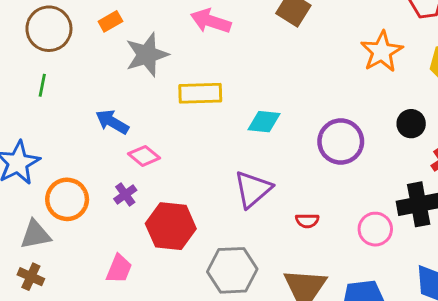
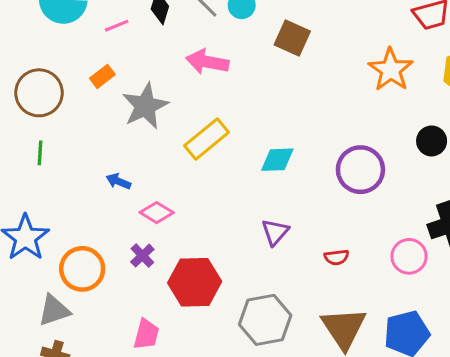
yellow rectangle: (200, 93) -> (207, 139), turned -30
blue arrow: (112, 122) -> (118, 181), size x0.7
purple triangle: (253, 189) -> (275, 232), size x0.7

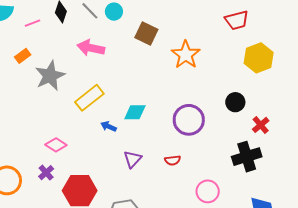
orange star: (391, 70) -> (186, 55), moved
blue arrow: (118, 181) -> (109, 126), moved
pink circle: (409, 256) -> (208, 191), moved
red semicircle: (337, 257) -> (173, 160), moved

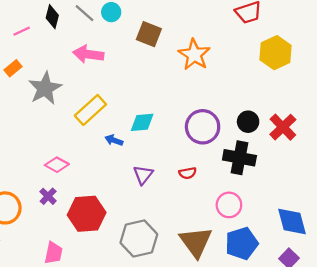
black circle: (235, 102) -> (248, 122), moved
red cross: (261, 125) -> (283, 127), size x1.4
black cross: (247, 157) -> (239, 158), moved, turned 32

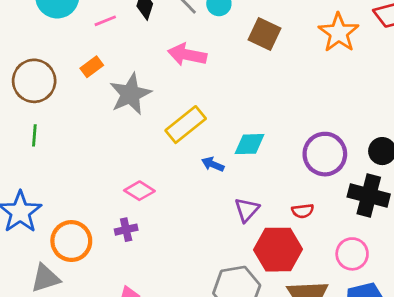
orange star: (194, 55) -> (339, 33), moved
purple cross: (48, 196) -> (126, 230), turned 30
red hexagon: (87, 214) -> (278, 250), moved

